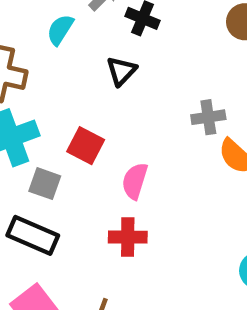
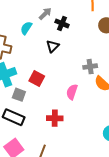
pink semicircle: (135, 181) -> (72, 92), moved

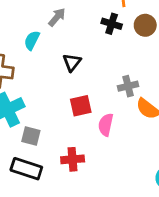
black cross: (62, 23) -> (112, 24), moved
red square: (37, 78) -> (81, 106), moved, turned -35
red cross: (55, 118) -> (73, 159), moved

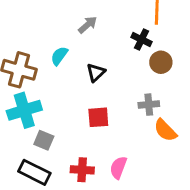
brown circle: (145, 25) -> (161, 62), moved
cyan semicircle: (32, 40) -> (59, 56), moved
pink semicircle: (106, 125) -> (118, 168), moved

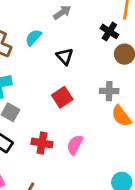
black triangle: (96, 72) -> (65, 56), turned -36
red square: (98, 117) -> (62, 97), turned -36

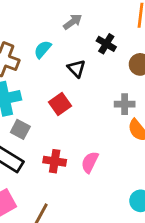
black cross: (109, 31) -> (106, 44), moved
red square: (62, 97) -> (60, 104), moved

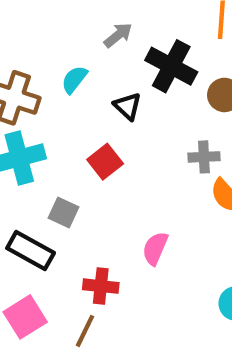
black cross: (106, 44) -> (171, 66), size x1.6
gray square: (20, 129) -> (63, 212), moved
red cross: (55, 161) -> (101, 286), moved

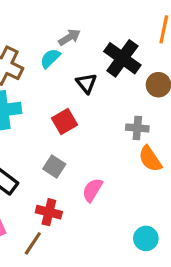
gray arrow: (118, 35) -> (69, 37), moved
gray square: (63, 212) -> (54, 166), moved

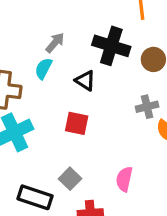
red square: (64, 122) -> (77, 123), turned -30
gray square: (54, 166) -> (70, 179), moved, turned 30

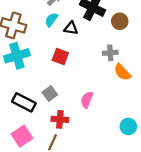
cyan semicircle: (43, 68) -> (51, 20), moved
black triangle: (85, 81) -> (71, 28), turned -32

